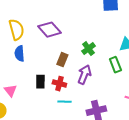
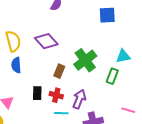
green cross: (88, 49) -> (85, 60), size x1.6
green rectangle: (115, 65) -> (112, 76), turned 42
purple arrow: (84, 75) -> (79, 99), moved

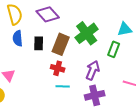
brown rectangle: (59, 71) -> (61, 44), size x1.5
black rectangle: (37, 93) -> (39, 43), moved
purple arrow: (79, 99) -> (93, 70), moved

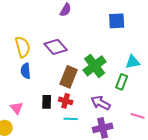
black rectangle: (39, 43) -> (47, 102), moved
purple arrow: (93, 70) -> (101, 103), turned -84

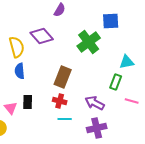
purple diamond: (56, 47) -> (42, 36), moved
green cross: (95, 66) -> (89, 42), moved
black rectangle: (47, 102) -> (28, 102), moved
pink line: (138, 116) -> (132, 101), moved

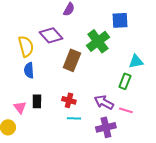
brown rectangle: (63, 77) -> (72, 60), moved
pink line: (132, 101) -> (126, 110), moved

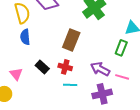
brown rectangle: (72, 60) -> (71, 40), moved
black rectangle: (37, 101) -> (42, 67), moved, turned -48

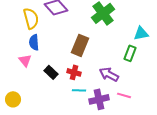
pink triangle: (16, 74) -> (25, 60), moved
pink line: (122, 77) -> (124, 95), moved
purple cross: (102, 94) -> (99, 99), moved

